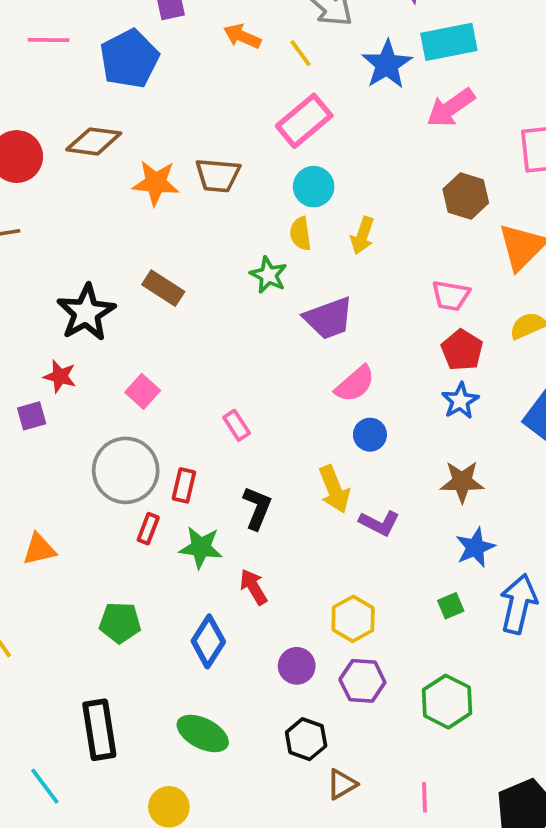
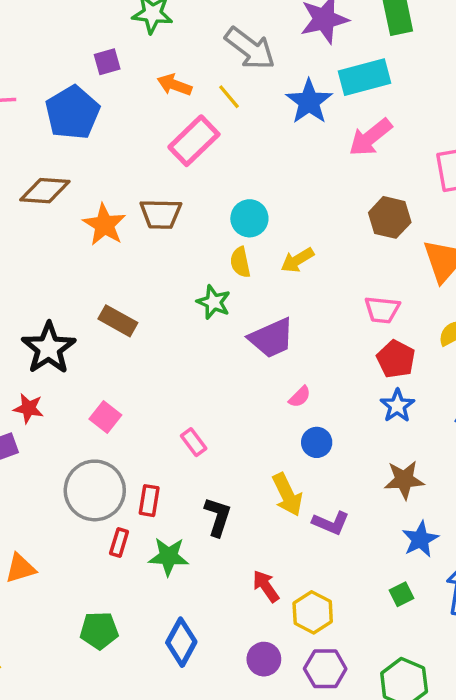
pink rectangle: (304, 121) -> (194, 141), moved
orange star: (156, 183) -> (104, 225), turned 30
yellow arrow: (362, 235) -> (297, 260), turned 44
pink semicircle: (355, 384) -> (300, 397), size x0.6
red arrow: (253, 587) -> (266, 586), moved

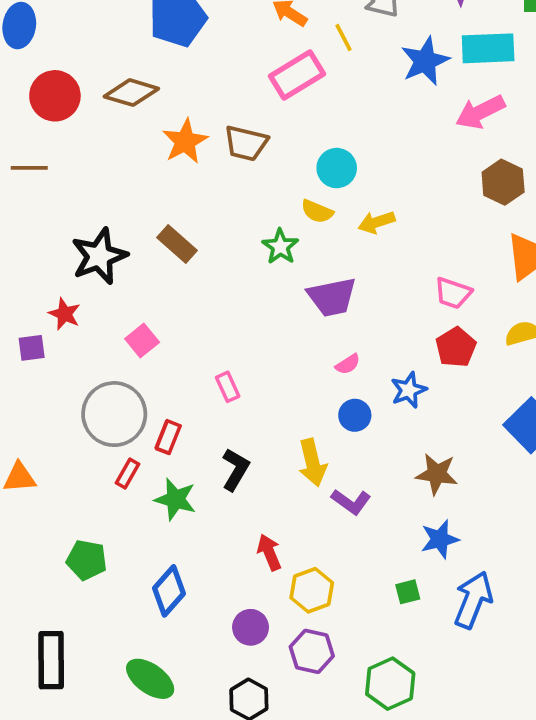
brown hexagon: (390, 217) -> (503, 182), moved
yellow semicircle: (240, 262) -> (317, 211), turned -68
blue star: (397, 406) -> (409, 390), moved

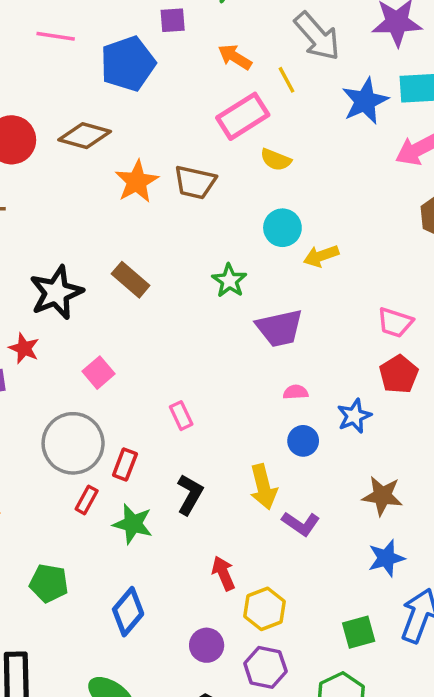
cyan circle: (337, 168) -> (282, 228), moved
yellow semicircle: (317, 211) -> (276, 160), moved
pink semicircle: (348, 364) -> (296, 392), turned -150
green square: (408, 592) -> (359, 632), moved, size x1.4

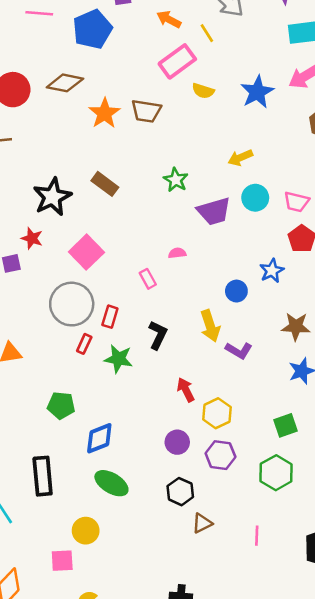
blue star: (365, 101) -> (257, 92), moved
cyan circle: (282, 228) -> (255, 198), moved
pink square: (99, 373) -> (86, 252), size x1.5
pink semicircle: (296, 392) -> (177, 253), moved
blue diamond: (128, 612) -> (99, 438), moved, turned 32

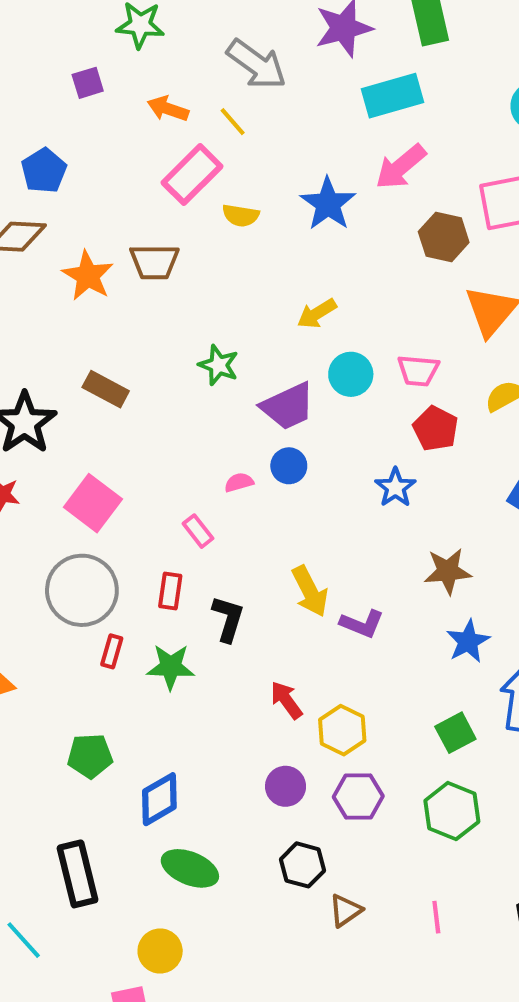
blue pentagon: (92, 29) -> (44, 171), moved, size x0.7
blue circle: (236, 291) -> (289, 466), moved
red rectangle: (110, 317) -> (170, 591), moved

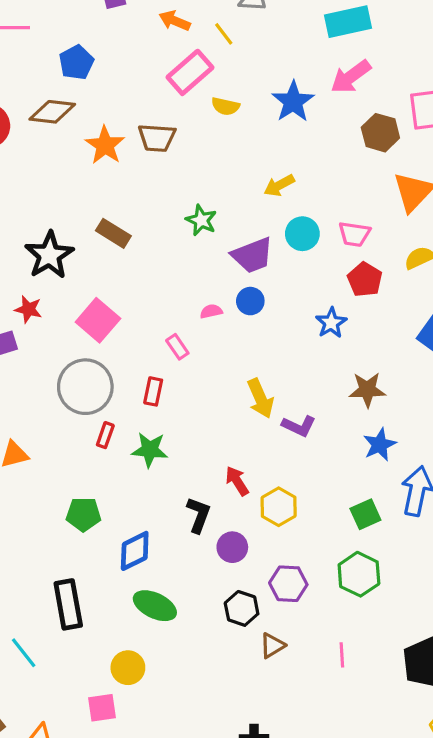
black L-shape: (228, 619) -> (198, 515), moved
purple hexagon: (358, 796) -> (288, 584), moved

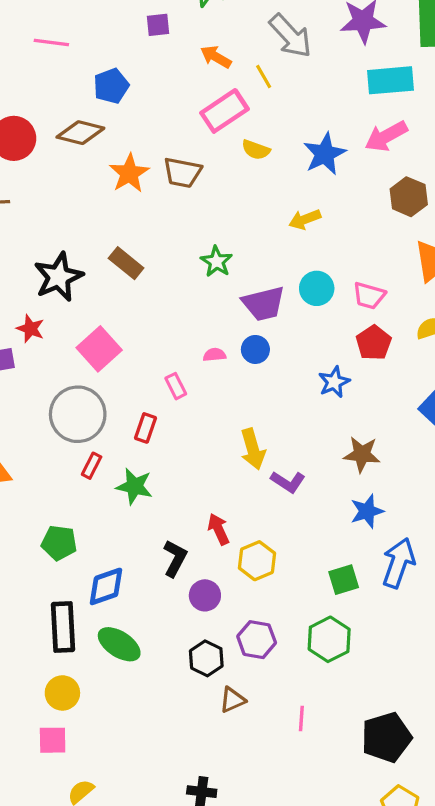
yellow arrow: (279, 185) -> (305, 219), moved
black rectangle: (68, 604) -> (63, 627), moved
yellow circle: (128, 668) -> (62, 693), moved

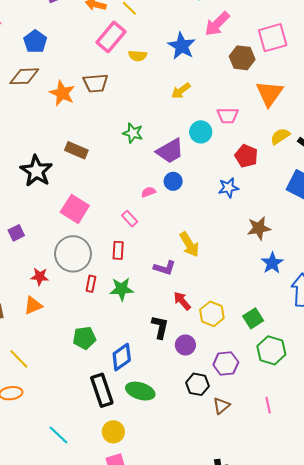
pink trapezoid: (369, 296) -> (228, 116), moved
red star: (30, 329) -> (40, 277), moved
blue star: (334, 382) -> (228, 188), turned 30
purple L-shape: (288, 482) -> (165, 268), moved
green square: (344, 580) -> (253, 318), moved

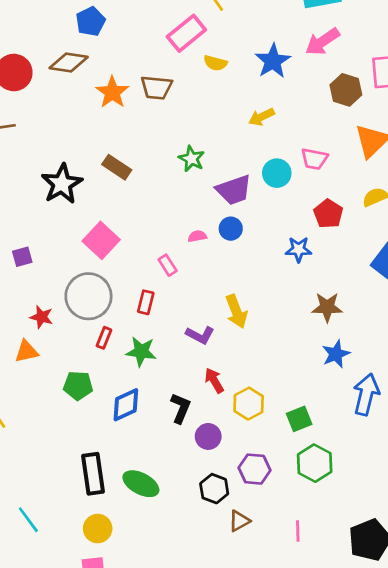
green pentagon: (84, 338) -> (78, 386), moved
blue diamond: (122, 357) -> (126, 405), moved

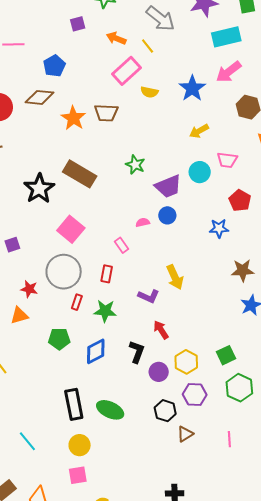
yellow arrow: (261, 117) -> (199, 131), moved
brown rectangle: (117, 167) -> (80, 174), size x1.5
yellow hexagon: (249, 404) -> (186, 362), moved

